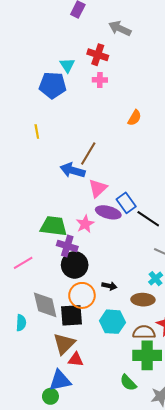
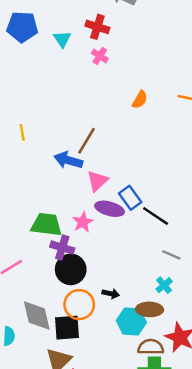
pink cross: (100, 80) -> (100, 56), turned 32
blue pentagon: (53, 85) -> (22, 27), moved
yellow line: (37, 131) -> (22, 132), moved
cyan hexagon: (112, 322) -> (131, 322), moved

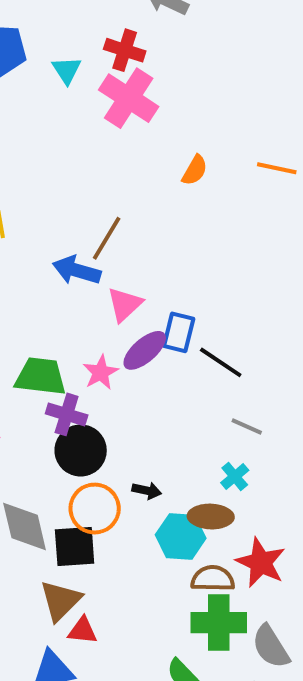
pink cross: (100, 56) -> (129, 98), size x2.0
blue rectangle: (130, 198) -> (179, 332), turned 50
purple ellipse: (110, 209) -> (145, 350), turned -56

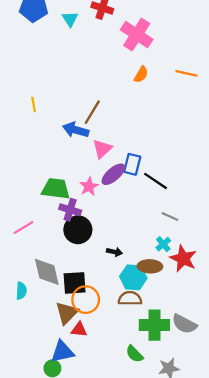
pink cross: (129, 98) -> (137, 35), moved
orange circle: (95, 509) -> (86, 300), moved
red star: (261, 563) -> (183, 259), moved
brown semicircle: (213, 579) -> (130, 298), moved
gray semicircle: (271, 647) -> (184, 324), moved, turned -30

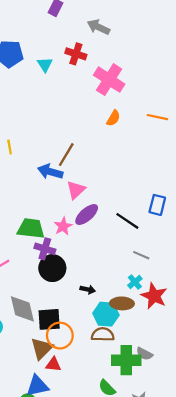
blue rectangle: (132, 164) -> (157, 205), moved
gray semicircle: (184, 324) -> (144, 354), moved, size x0.7

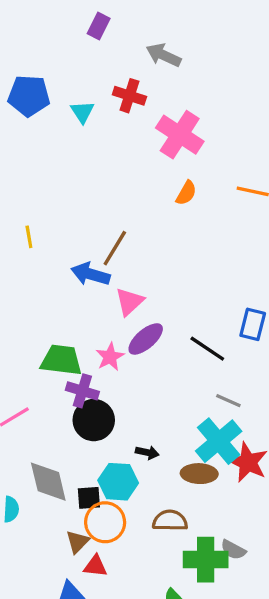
cyan cross: (135, 282) -> (219, 441), size x2.0
cyan hexagon: (106, 314) -> (118, 482), moved
black square: (49, 319) -> (89, 498), size x0.7
brown triangle: (42, 348) -> (78, 542), size x0.7

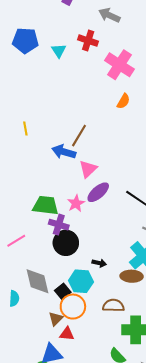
black square: (89, 498) -> (63, 291), turned -35

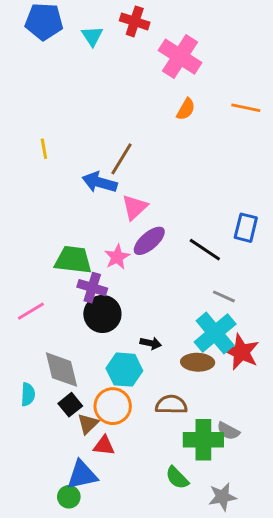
black square: (63, 291) -> (70, 405), moved

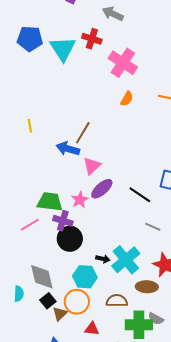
cyan triangle: (92, 36) -> (63, 49), size x1.8
pink line: (31, 311) -> (30, 225), moved
cyan cross: (215, 333) -> (126, 260), moved
brown ellipse: (198, 362) -> (147, 287), moved
red triangle: (104, 446) -> (92, 329), moved

